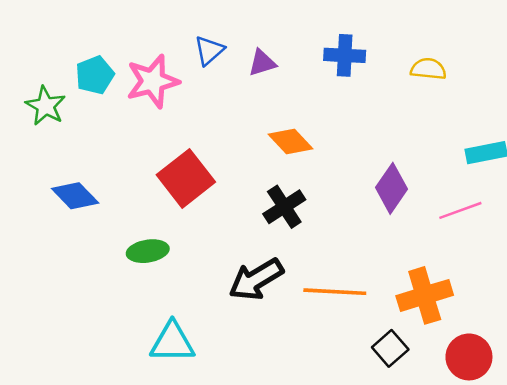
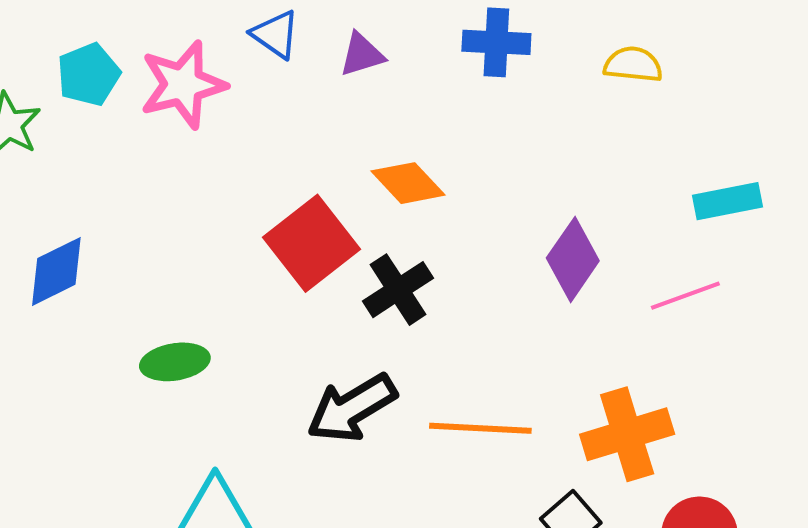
blue triangle: (209, 50) -> (275, 34), turned -44
red square: (186, 178) -> (312, 243), moved
blue diamond: (75, 196) -> (56, 271), turned -72

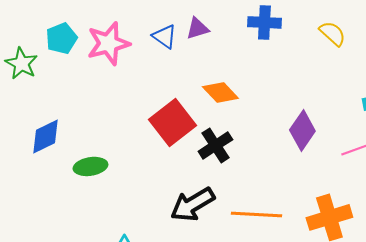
blue triangle: (275, 34) -> (164, 36), moved
yellow semicircle: (633, 64) -> (332, 33), turned 36
green ellipse: (175, 362) -> (90, 166), moved

